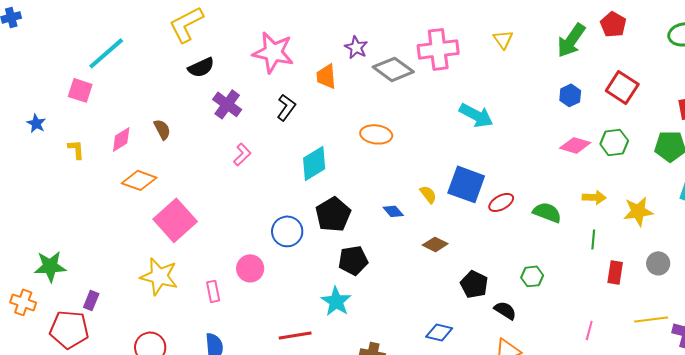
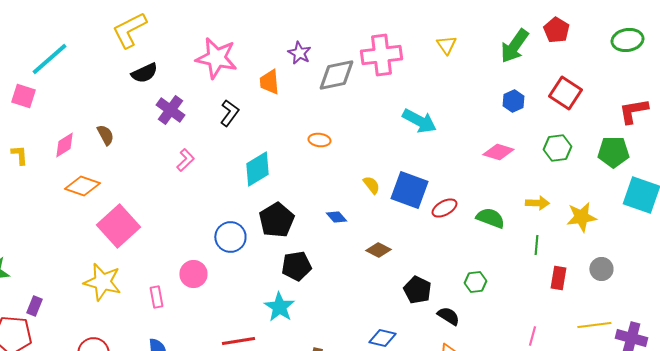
gray diamond: (393, 69) -> (336, 75), turned -48
orange ellipse: (376, 134) -> (319, 140), size x0.7
pink diamond: (575, 145) -> (498, 152), moved
yellow semicircle: (428, 194) -> (371, 185), moved

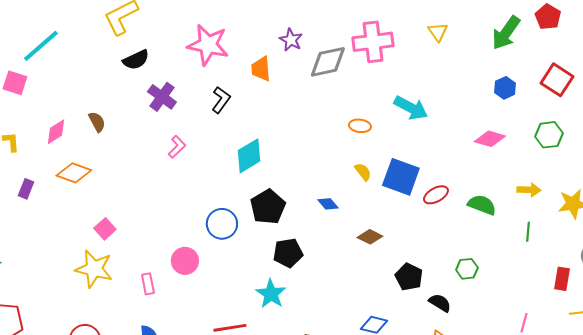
orange ellipse: (319, 140) -> (360, 126), moved
pink square: (118, 226) -> (105, 229), moved, size x0.5
red rectangle: (558, 278) -> (562, 279), moved
purple rectangle: (34, 306) -> (26, 189), moved

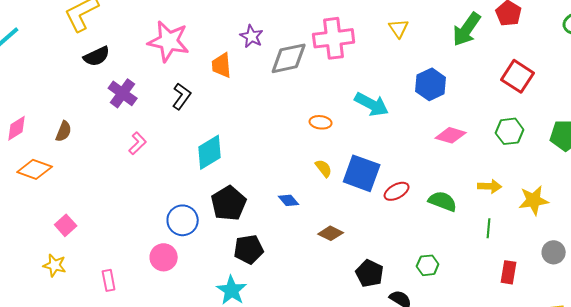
blue hexagon: (505, 88) -> (431, 84), moved, size x1.4
brown semicircle: (97, 122) -> (64, 131), moved, turned 50
pink circle: (185, 261) -> (164, 257), moved
yellow star: (94, 269) -> (55, 265), size x0.6
red rectangle: (562, 279) -> (509, 272), moved

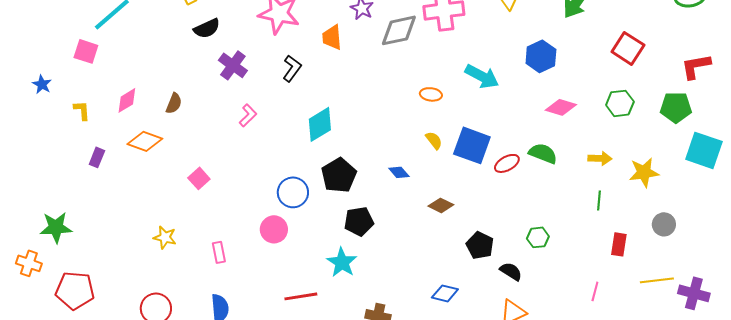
green semicircle: (443, 201) -> (543, 153), moved
pink square: (66, 225) -> (199, 178), moved

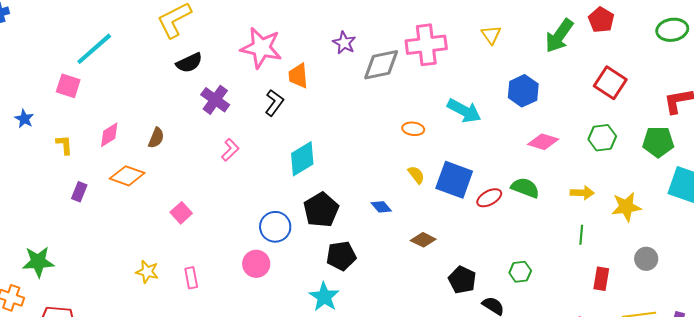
orange trapezoid: (332, 37) -> (298, 76), moved
pink rectangle: (219, 252) -> (191, 278), moved

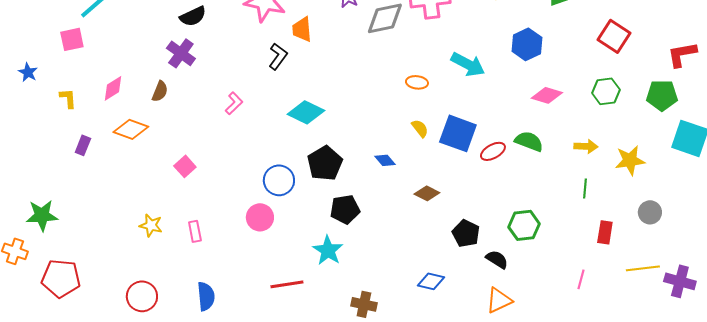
pink square: (68, 86) -> (72, 39), turned -30
purple cross: (215, 100) -> (181, 53), moved
cyan diamond: (302, 159) -> (306, 112), turned 57
green hexagon: (520, 272) -> (524, 225), size x1.4

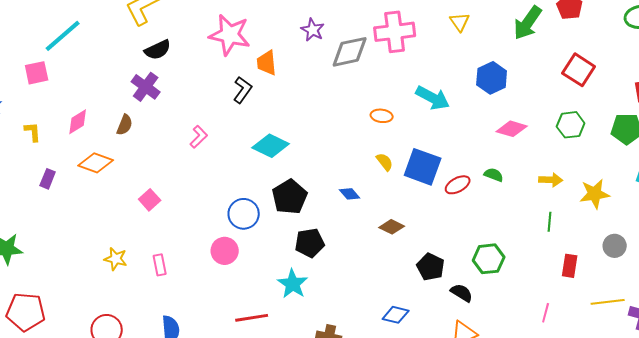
green semicircle: (529, 141) -> (494, 175), size x0.7

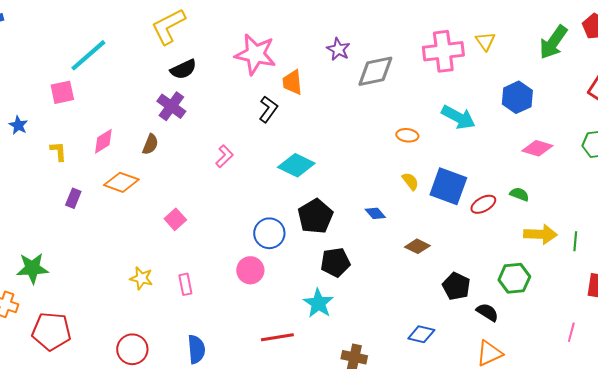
pink cross: (395, 32) -> (443, 51), moved
yellow arrow: (551, 180) -> (540, 234), moved, size x1.4

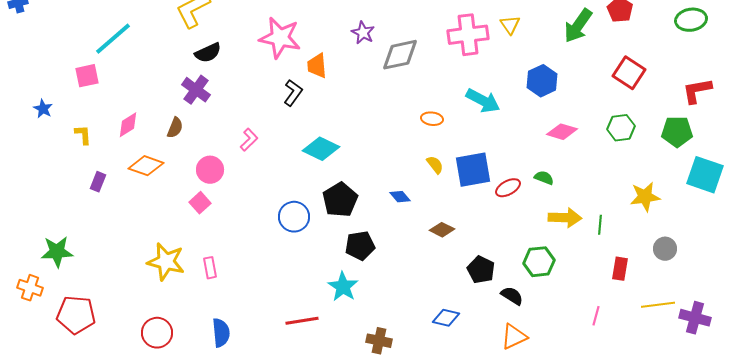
blue square: (448, 186) -> (473, 170), turned -30
pink circle: (250, 270) -> (210, 170), moved
yellow star: (141, 278) -> (166, 262), size x1.6

